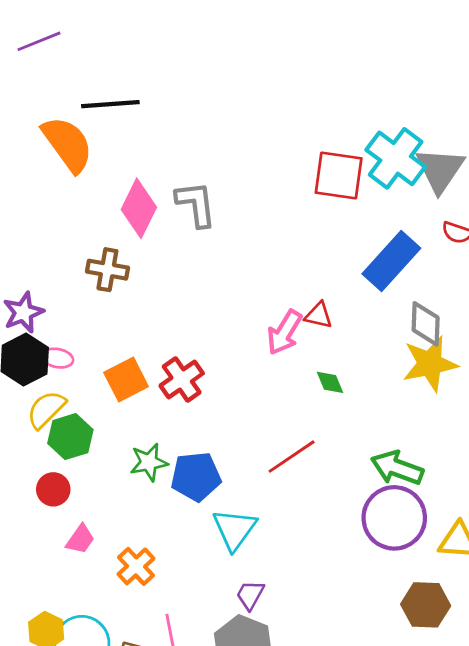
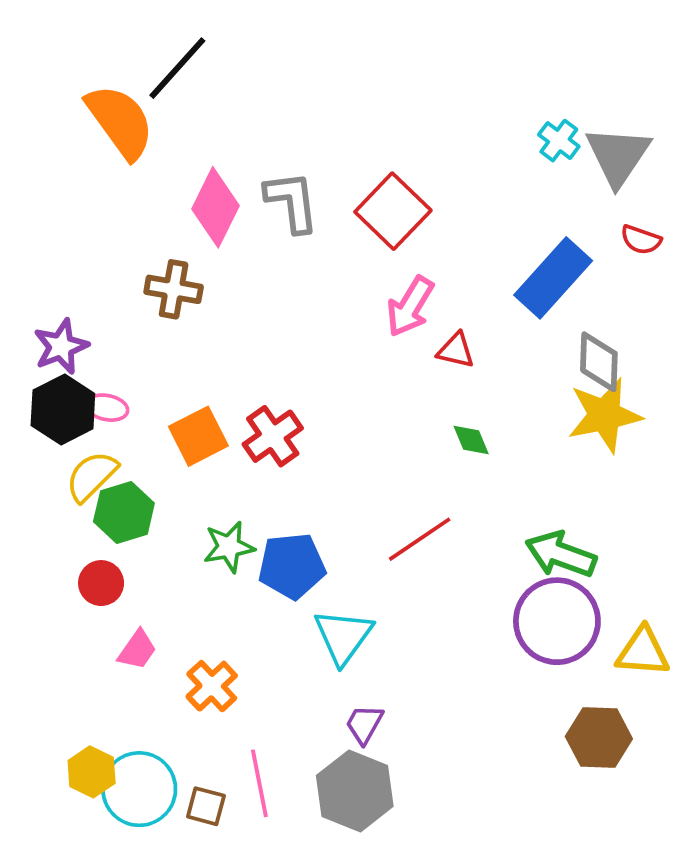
black line: (110, 104) -> (177, 68), turned -44
cyan cross: (396, 158) -> (559, 141), size x0.5
red square: (339, 175) -> (393, 211), moved, turned 36
pink arrow: (284, 332) -> (410, 306), moved

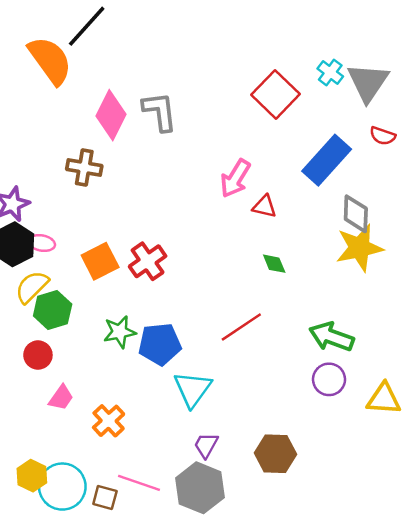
red square: (393, 211) -> (275, 94), moved
purple circle: (557, 621) -> (329, 379), size x0.6
brown hexagon: (599, 738) -> (275, 454), moved
pink line: (259, 783) -> (139, 483), turned -60

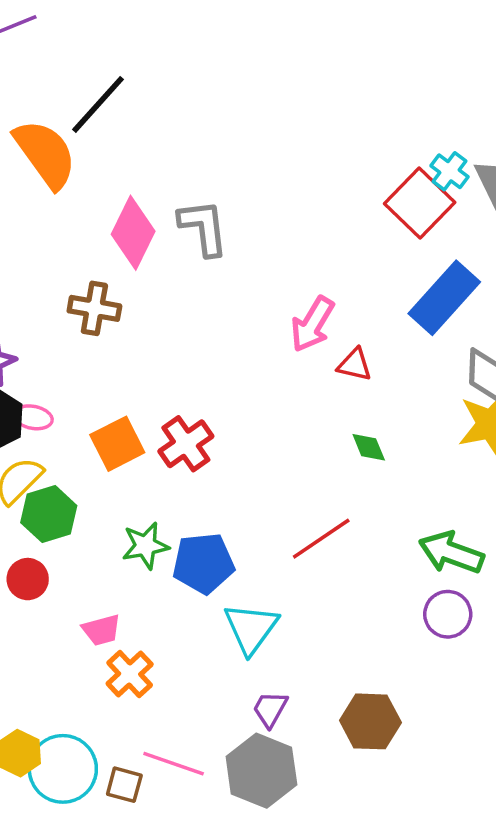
red square: (275, 94) -> (420, 203), moved
pink trapezoid: (61, 398) -> (101, 630), moved, turned 40

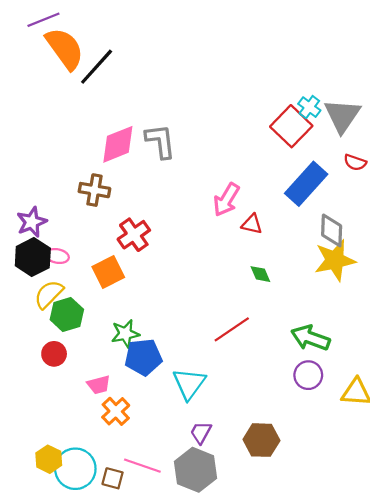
orange semicircle: (45, 154) -> (65, 49), moved
pink diamond: (133, 233) -> (118, 144), turned 42
red cross: (186, 444) -> (134, 235), moved
blue pentagon: (203, 563) -> (143, 357), moved

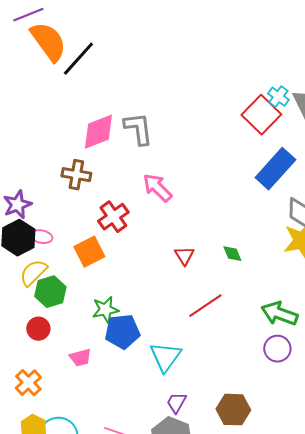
pink arrow: (226, 200) -> (157, 188), moved, turned 104
red triangle: (252, 224) -> (184, 256), moved, turned 45
orange cross: (116, 411) -> (28, 383), moved

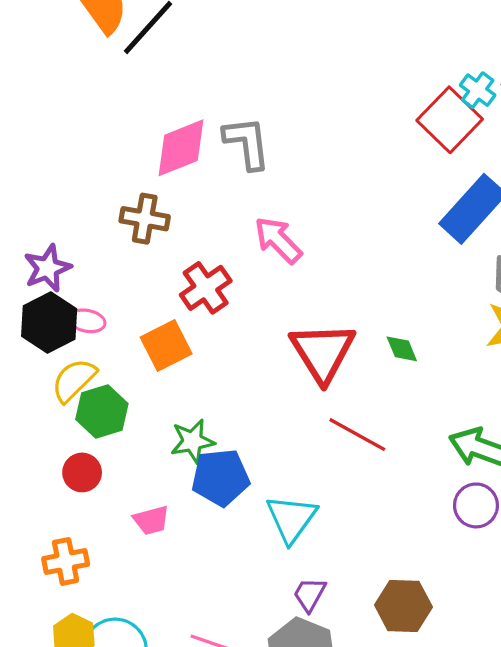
red triangle: (184, 256) -> (323, 352), size x2.0
red line: (205, 306) -> (357, 435), turned 63
orange cross: (28, 383) -> (66, 561), turned 32

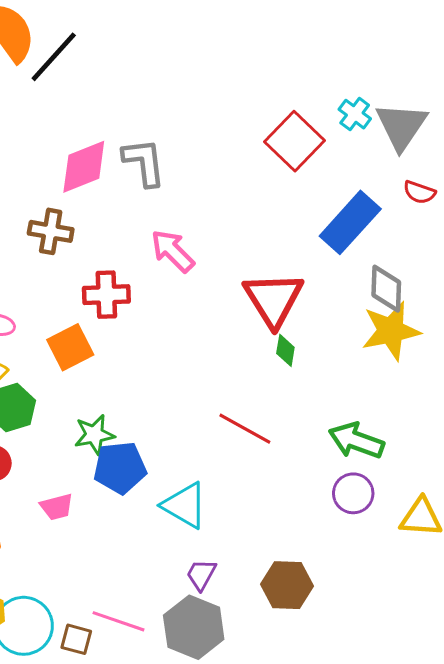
red square: (450, 120) -> (295, 141), moved
red cross: (206, 288) -> (106, 295), turned 33
green diamond: (402, 349) -> (285, 350), turned 32
red triangle: (323, 352) -> (273, 299), moved
cyan triangle: (291, 519) -> (185, 505), turned -36

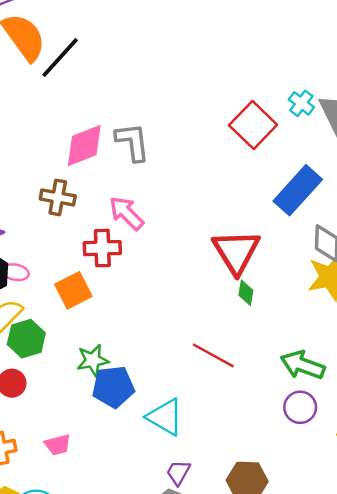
pink arrow: (173, 251) -> (126, 213), moved
pink trapezoid: (57, 507) -> (58, 445), moved

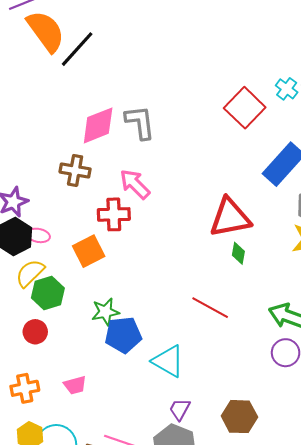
red triangle: (236, 252) -> (230, 218), turned 51

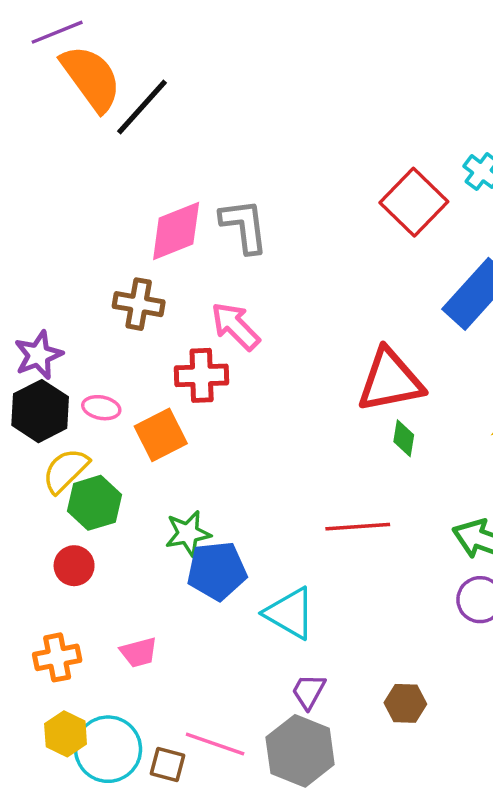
pink ellipse: (38, 235) -> (101, 408), moved
red line: (210, 308) -> (358, 527), turned -33
brown hexagon: (239, 417) -> (405, 703), size x0.7

